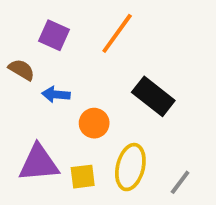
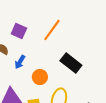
blue arrow: (56, 94) -> (20, 62), turned -64

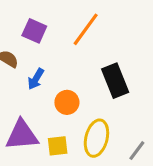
black rectangle: (71, 63) -> (115, 81), turned 30

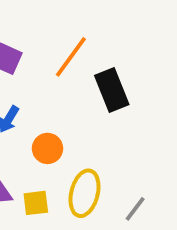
black rectangle: (115, 81) -> (112, 90), moved

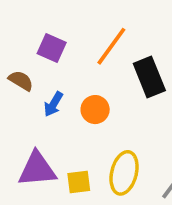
orange circle: (48, 148) -> (95, 110), moved

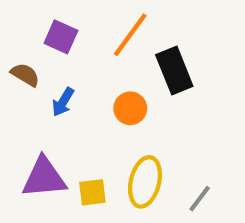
orange circle: (95, 110) -> (130, 108), moved

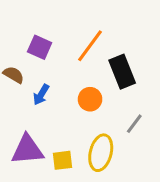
gray line: (200, 199) -> (134, 124), moved

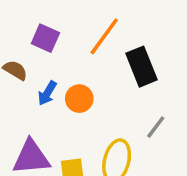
orange circle: (90, 99) -> (79, 99), moved

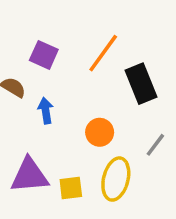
blue arrow: (47, 93) -> (46, 111), turned 140
orange circle: (79, 99) -> (100, 132), moved

